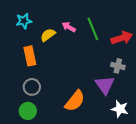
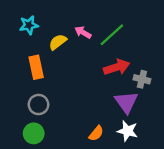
green line: (93, 29) -> (112, 35), turned 70
red arrow: (122, 38) -> (117, 67), moved
orange semicircle: (75, 101) -> (96, 133), moved, size x0.6
white star: (120, 109) -> (128, 131), moved

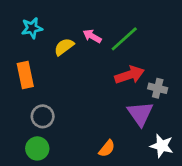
orange rectangle: (36, 67) -> (25, 75), moved
white star: (128, 131) -> (162, 146), moved

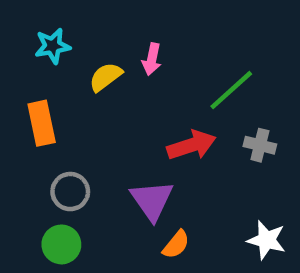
pink arrow: (92, 36) -> (152, 59), turned -108
green line: (124, 39) -> (231, 90), moved
red arrow: (130, 75) -> (192, 145), moved
purple triangle: (140, 114) -> (152, 200), moved

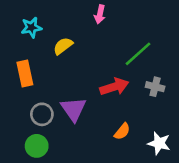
pink arrow: (152, 59) -> (100, 14), moved
purple triangle: (152, 200) -> (73, 109), moved
orange semicircle: (176, 244) -> (122, 131), moved

